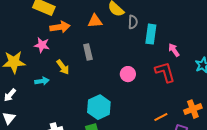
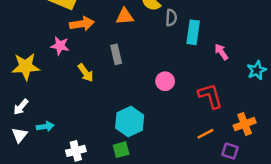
red L-shape: (165, 72) -> (210, 96), moved
cyan arrow: (42, 81) -> (45, 126), moved

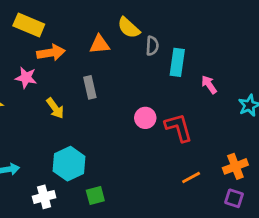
red L-shape: (210, 96) -> (179, 128), moved
cyan hexagon: (130, 122) -> (69, 164), moved
purple square: (230, 151) -> (234, 198), moved

